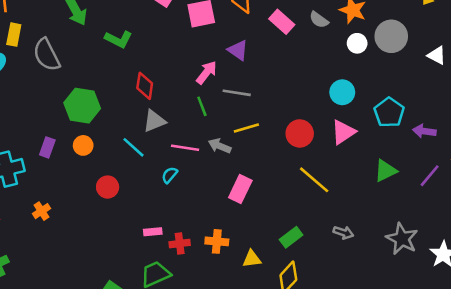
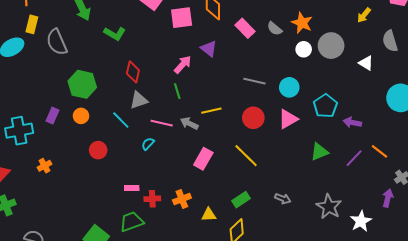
gray line: (237, 93) -> (254, 81), moved
yellow line: (314, 180) -> (246, 156), moved
orange cross: (217, 241) -> (182, 199), turned -30

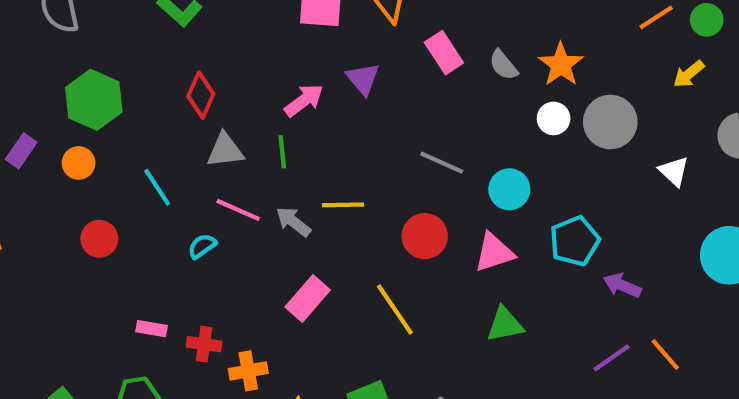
gray triangle: (139, 100) -> (225, 150), moved
green triangle: (319, 152) -> (505, 324), moved
red cross: (152, 199) -> (204, 344), moved

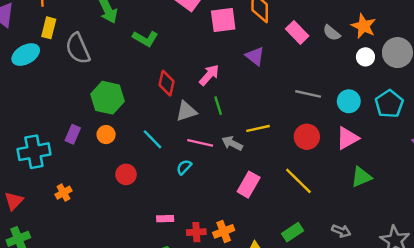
pink arrow: (304, 100) -> (209, 75), moved
cyan pentagon: (575, 241) -> (389, 104), moved
red cross: (204, 344) -> (196, 232), moved

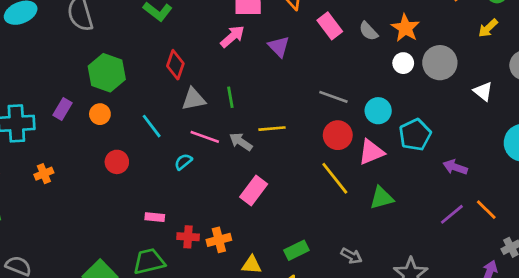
pink arrow: (209, 75) -> (232, 37), moved
cyan pentagon: (389, 104) -> (415, 135), moved
red circle: (307, 137) -> (338, 135), moved
yellow line: (298, 181) -> (335, 178), moved

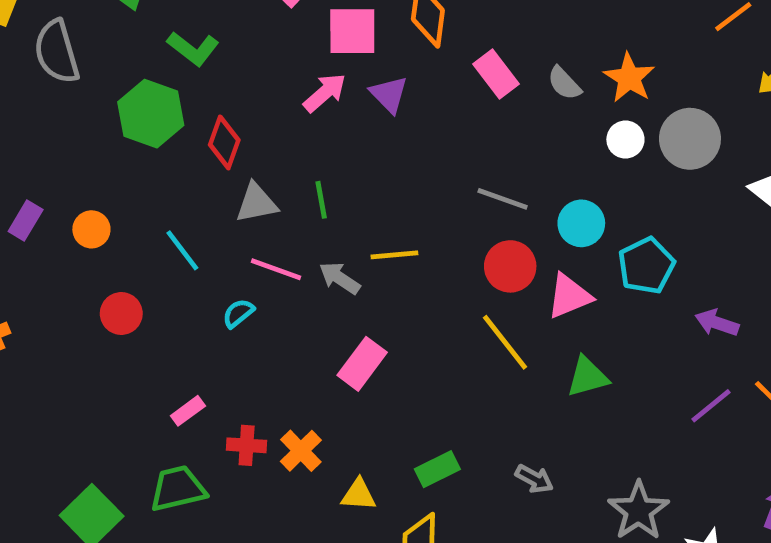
purple triangle: (279, 47) -> (389, 94), moved
green hexagon: (107, 73) -> (151, 114), moved
pink rectangle: (155, 217) -> (188, 411), turned -42
orange cross: (219, 240) -> (301, 451), turned -30

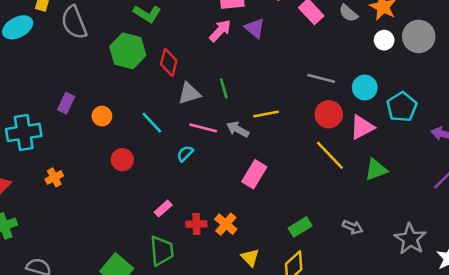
purple rectangle: (26, 220) -> (66, 103), moved
green trapezoid: (178, 489) -> (162, 251), turned 104
yellow triangle: (359, 495) -> (250, 258), moved, turned 48

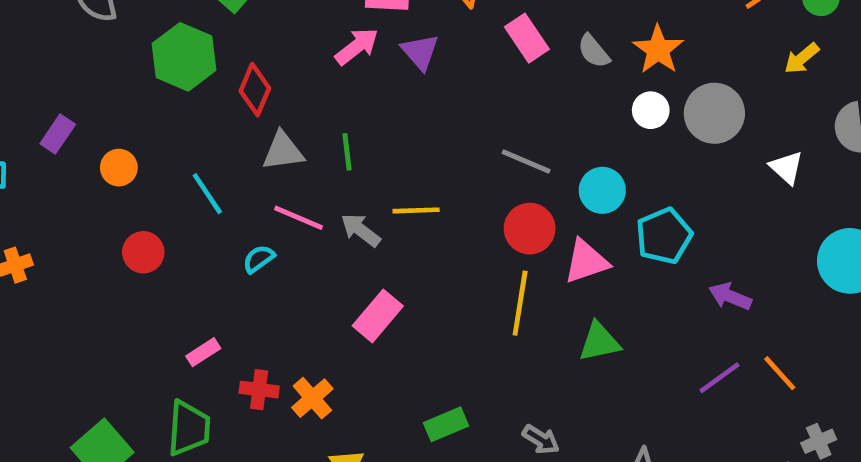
yellow line: (330, 155) -> (520, 303), turned 44

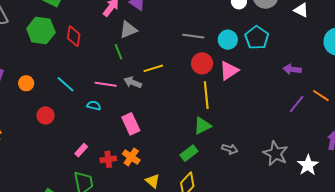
gray triangle: (283, 151) -> (128, 30), moved
cyan pentagon: (664, 236) -> (257, 38), moved
cyan semicircle: (259, 259) -> (94, 106), turned 64
pink rectangle: (378, 316) -> (131, 124), moved, turned -50
green triangle: (599, 342) -> (202, 126), moved

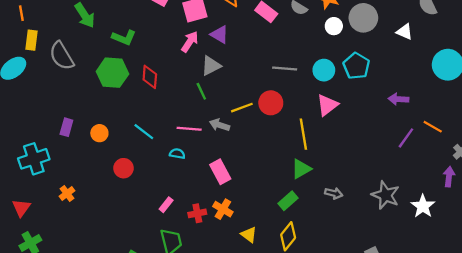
red circle: (202, 63) -> (271, 103), moved

